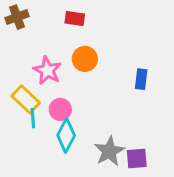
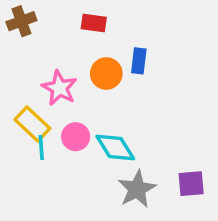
blue rectangle: (141, 79) -> (139, 61), moved
cyan diamond: (66, 135) -> (115, 148), moved, turned -60
purple square: (137, 159) -> (191, 184), moved

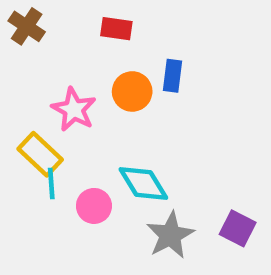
brown cross: (21, 21) -> (27, 26), turned -36
pink circle: (76, 137) -> (94, 206), moved
purple square: (191, 184) -> (238, 228), turned 32

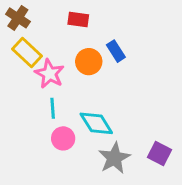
blue rectangle: (173, 76) -> (116, 51), turned -40
yellow rectangle: (40, 154) -> (27, 53), moved
cyan line: (51, 184) -> (53, 108), moved

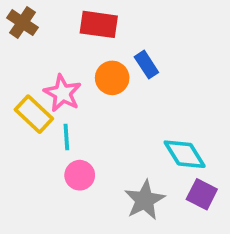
red rectangle: (78, 19) -> (99, 24), size x1.4
yellow rectangle: (27, 53) -> (34, 114), moved
cyan diamond: (96, 123) -> (185, 154), moved

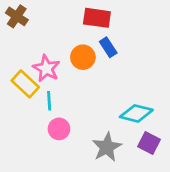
red rectangle: (99, 24) -> (97, 18), moved
cyan diamond: (185, 154) -> (136, 113), turned -44

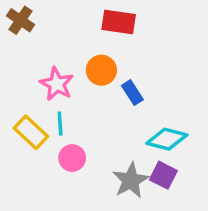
blue rectangle: (108, 47) -> (132, 93), moved
yellow rectangle: (25, 84) -> (31, 132), moved
purple square: (149, 143) -> (163, 175), moved

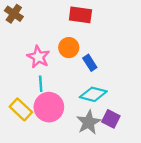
yellow rectangle: (31, 132) -> (21, 109), moved
cyan diamond: (167, 139) -> (93, 94), moved
pink circle: (72, 158) -> (49, 107), size x1.6

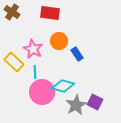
red rectangle: (80, 15) -> (50, 13), moved
cyan diamond: (93, 94) -> (63, 86), moved
yellow rectangle: (21, 109) -> (14, 62), moved

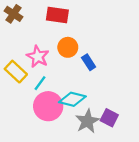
cyan line: (35, 72) -> (40, 83), turned 40

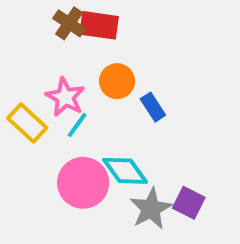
brown cross: (14, 14) -> (69, 23), moved
cyan line: (40, 83) -> (77, 125), moved
cyan diamond: (72, 99) -> (125, 171), turned 40

